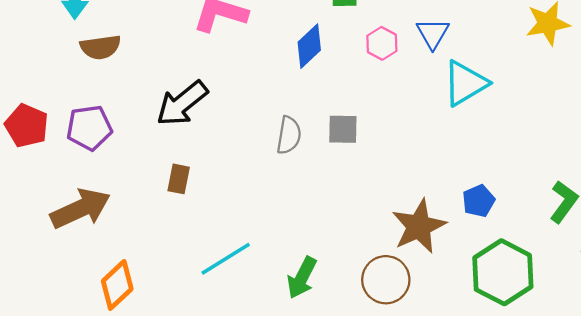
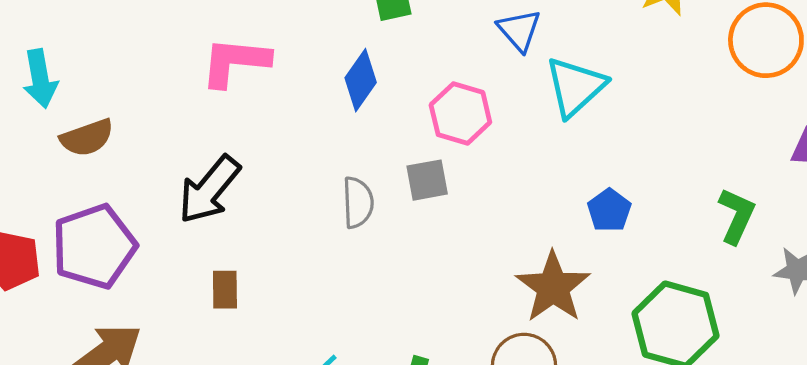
pink hexagon: (382, 43) -> (460, 113), moved, size x1.4
purple pentagon: (89, 128) -> (94, 246), size x1.4
blue pentagon: (479, 201) -> (609, 210), moved

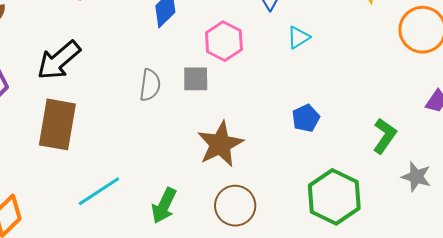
cyan triangle: (575, 87) -> (298, 37), size x0.6
brown star: (553, 287) -> (220, 144), moved
brown rectangle: (225, 290) -> (57, 124), size x2.0

